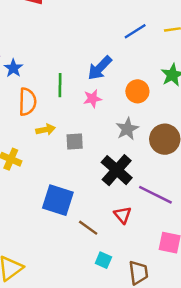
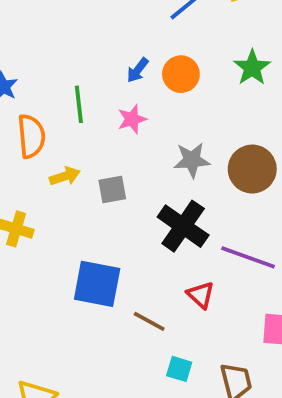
blue arrow: (100, 68) -> (138, 70), size x0.6
orange circle: (137, 91) -> (181, 74), moved
gray star: (127, 129) -> (192, 160), turned 30

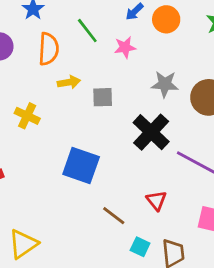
green line: (79, 104) -> (87, 31), turned -40
red triangle: (201, 295) -> (156, 200), moved
brown line: (149, 321) -> (114, 216), moved
cyan square: (179, 369) -> (140, 247), moved

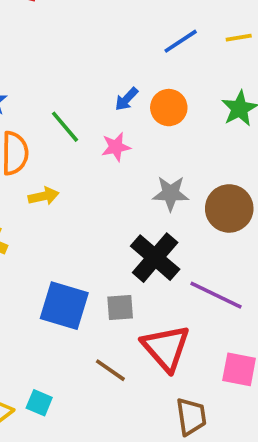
gray square: (103, 97) -> (120, 307), moved
red triangle: (156, 200) -> (166, 348), size x1.8
cyan square: (140, 247) -> (39, 403), moved

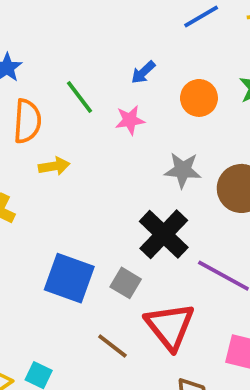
orange circle: (169, 108) -> (199, 98), moved
gray square: (120, 307) -> (126, 283), turned 32

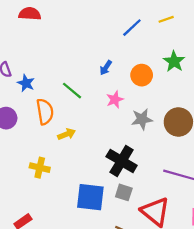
pink star: (130, 120) -> (115, 99), moved
black cross: (164, 234) -> (122, 161), moved

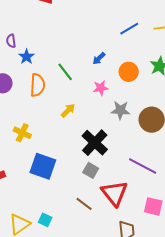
yellow arrow: (67, 134) -> (68, 111), moved, turned -35
blue square: (90, 197) -> (43, 166), moved

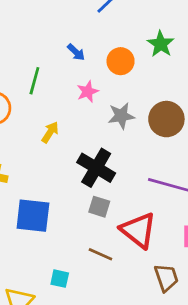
blue arrow: (99, 58) -> (76, 52), turned -80
green line: (65, 72) -> (34, 81), turned 66
cyan square: (45, 220) -> (60, 279), moved

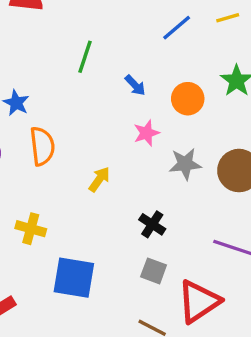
green line: (34, 81) -> (85, 57), moved
black cross: (96, 168) -> (152, 224), size x0.6
red triangle: (138, 230) -> (199, 301), turned 45

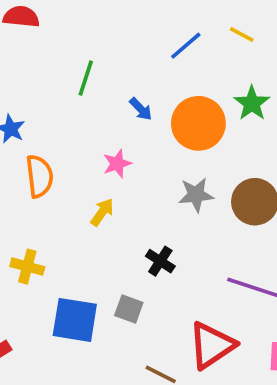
yellow line: (228, 18) -> (242, 35), turned 45
orange circle: (188, 99) -> (198, 123), size x1.5
pink star: (147, 133) -> (117, 164), moved
gray square: (154, 271) -> (129, 309), moved

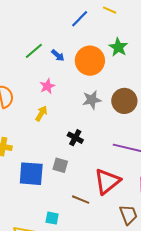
green line: (86, 78) -> (34, 51), moved, turned 36

